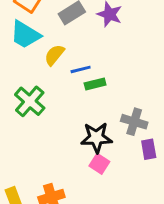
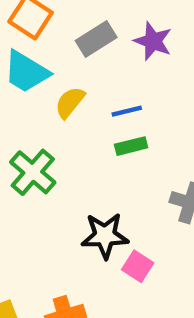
blue line: (81, 69) -> (127, 111), moved
black star: (96, 138) -> (105, 236), moved

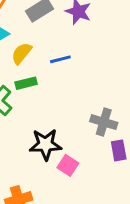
green rectangle: (131, 146) -> (26, 83), moved

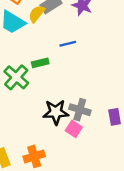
yellow semicircle: (22, 53) -> (37, 14), moved
gray cross: (104, 122) -> (80, 110), moved

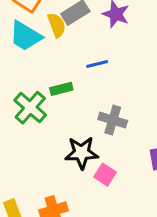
yellow semicircle: (37, 14) -> (57, 25), turned 120
gray cross: (80, 110) -> (113, 120), moved

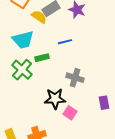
yellow semicircle: (57, 25) -> (39, 17), turned -35
cyan trapezoid: (26, 36) -> (23, 40), moved, turned -45

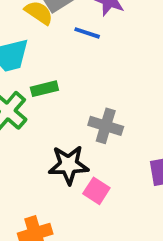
blue line: (65, 42) -> (87, 33), moved, turned 32

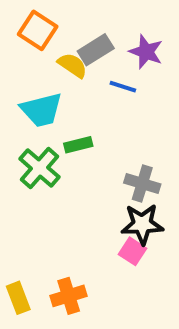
black star: (69, 165) -> (142, 224), moved

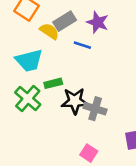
black star: (142, 224) -> (75, 101), moved

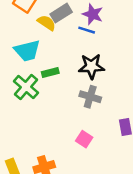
blue line: (82, 45) -> (87, 30), moved
black star: (75, 101) -> (91, 66), moved

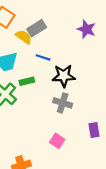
purple star: (93, 14) -> (86, 29), moved
blue line: (87, 30) -> (43, 57), moved

